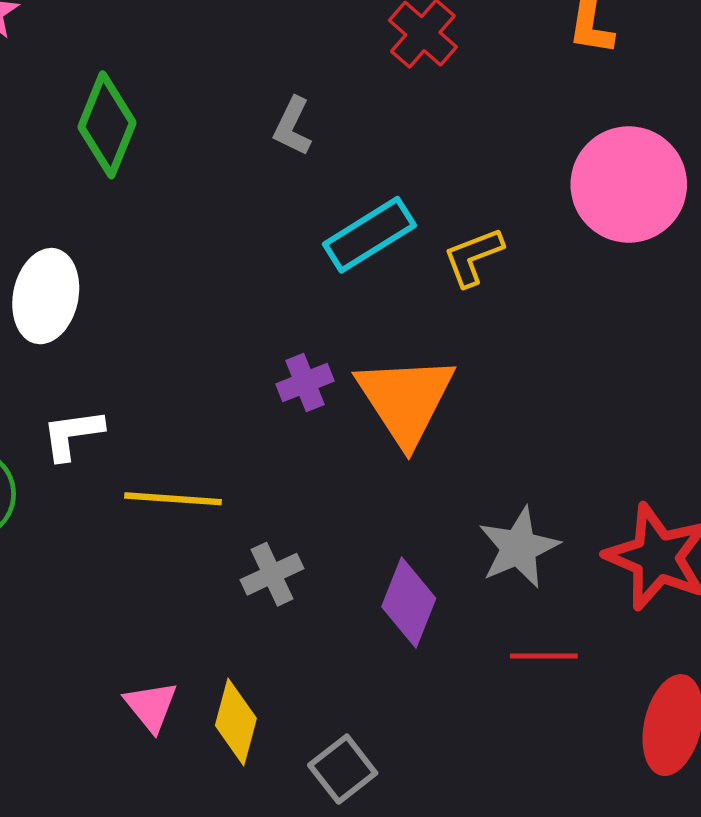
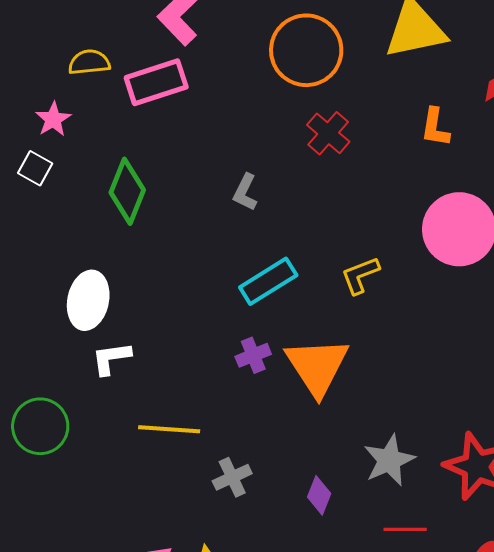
cyan rectangle: (369, 235) -> (268, 281), moved
white L-shape: (72, 434) -> (111, 358), moved
purple diamond: (409, 603) -> (319, 495), size x0.7

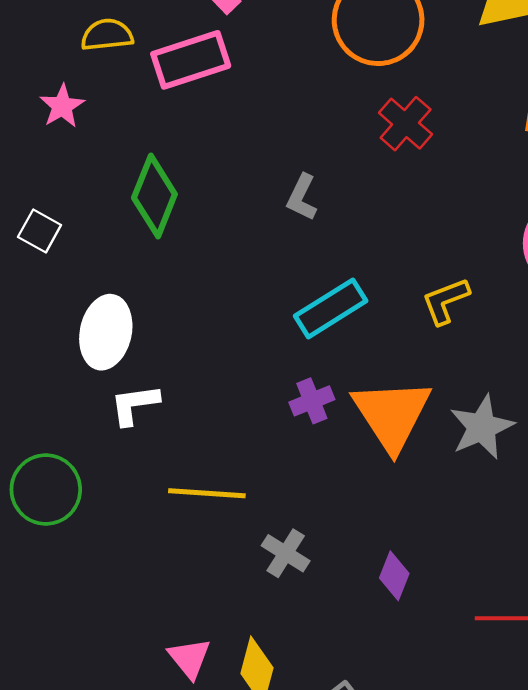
white square: (35, 168) -> (40, 231), moved
gray star: (389, 460) -> (482, 427), moved
gray cross: (232, 477) -> (286, 553), turned -33

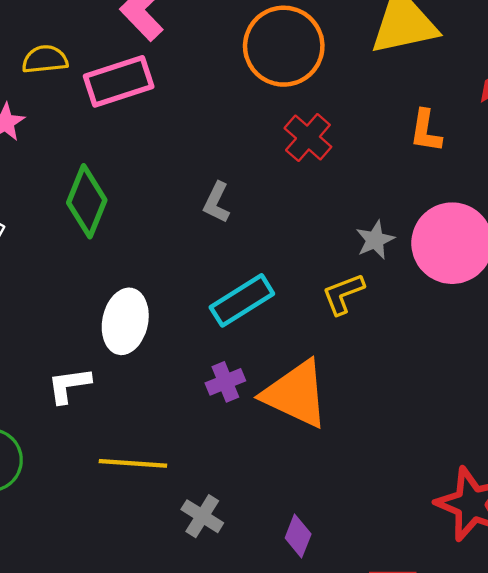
white ellipse: (106, 332) -> (125, 321), moved
orange triangle: (392, 415) -> (296, 394), turned -32
gray star: (482, 427) -> (375, 240), moved, size x0.7

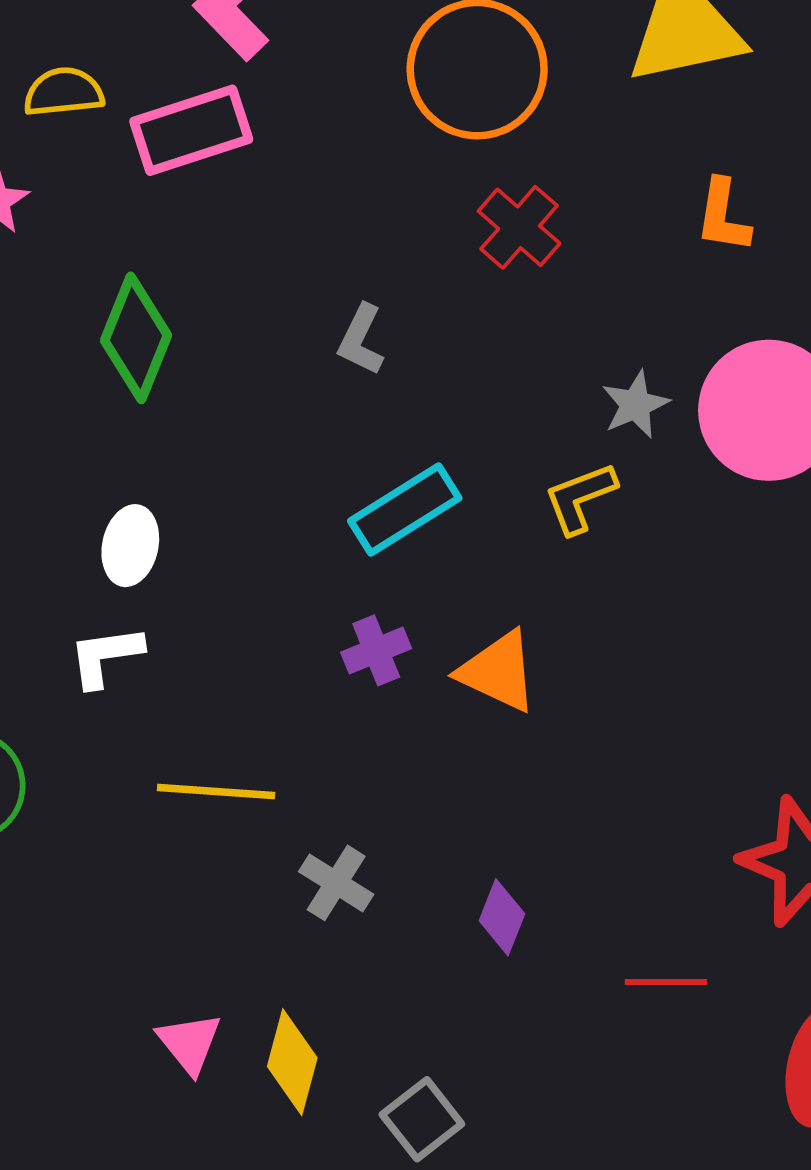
white ellipse: (125, 321) -> (130, 546), moved, size x0.7
orange triangle: (296, 394) -> (498, 671), size x0.7

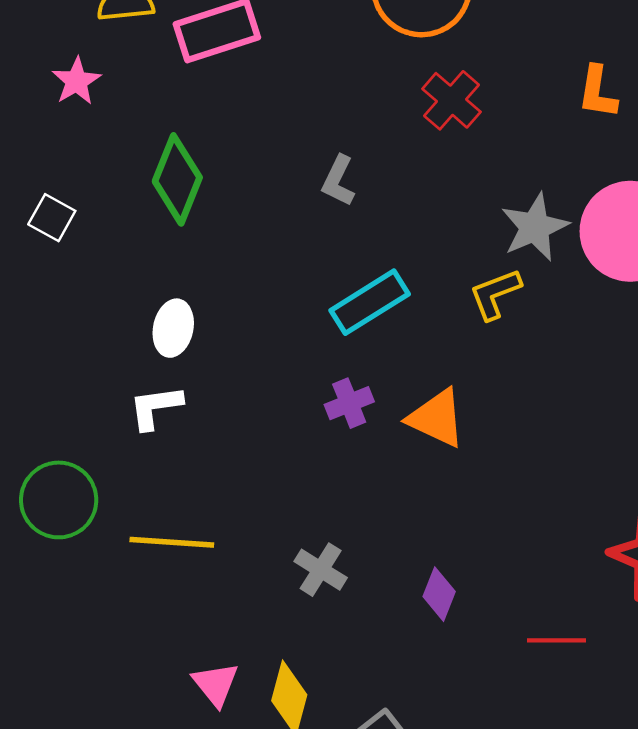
gray star: (635, 405) -> (535, 227), size x1.4
yellow line: (216, 791) -> (172, 542), moved

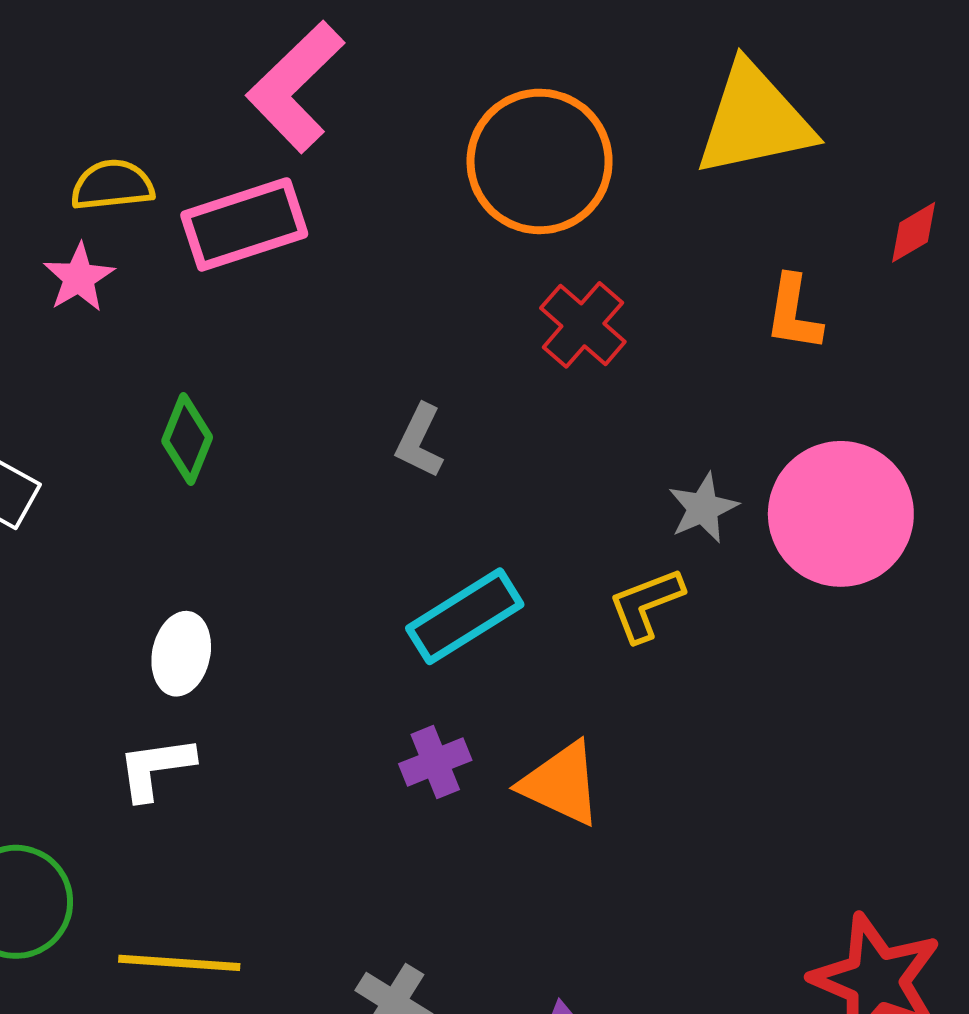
pink star: (76, 81) -> (79, 278), moved
green diamond: (177, 179) -> (187, 439), size x0.7
gray star: (535, 227) -> (703, 508), size x0.7

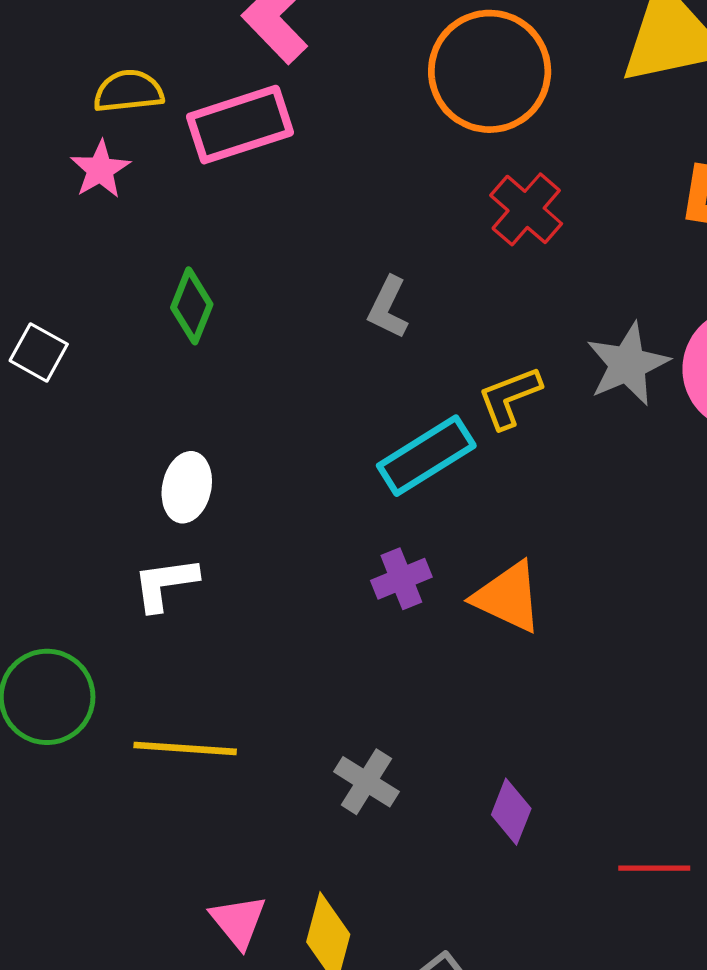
gray star: (703, 508) -> (628, 364), size x1.4
yellow L-shape: (646, 604) -> (510, 397), moved

